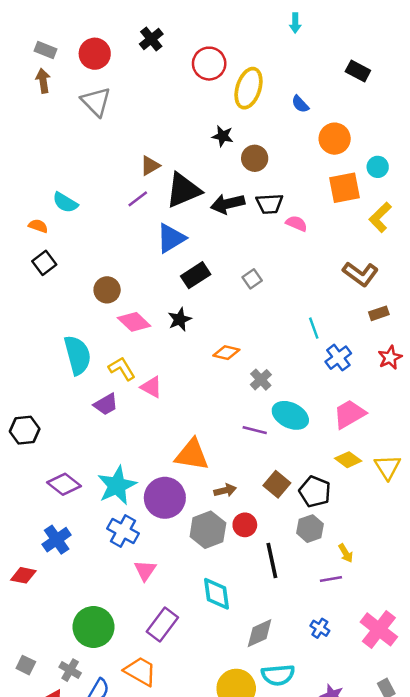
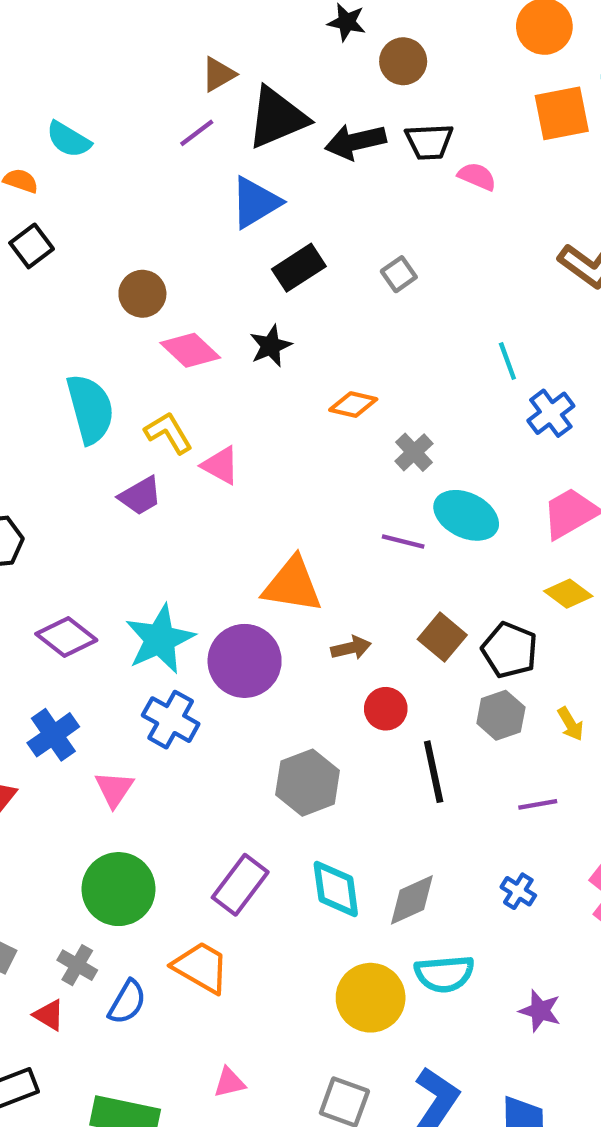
gray hexagon: (208, 530) -> (308, 783), moved
yellow arrow: (346, 553) -> (570, 724), moved
pink triangle: (145, 570) -> (114, 789), moved
cyan diamond: (217, 594) -> (336, 889), moved

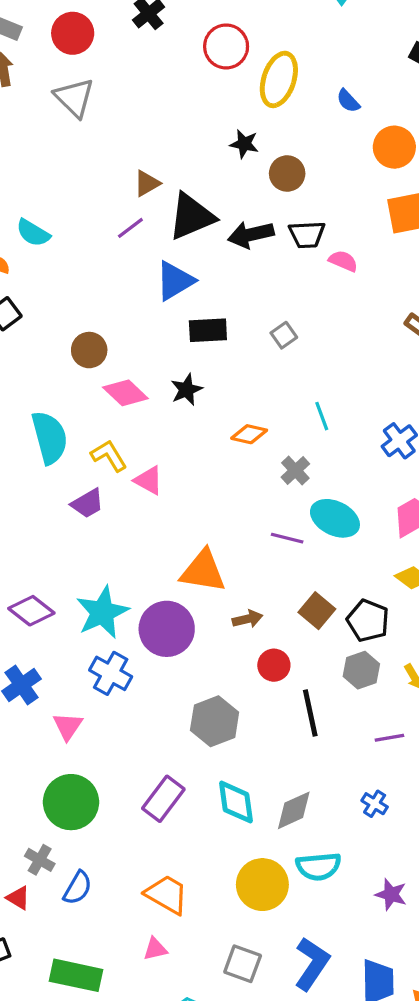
black rectangle: (299, 268) -> (208, 330), turned 30
cyan line: (507, 361) -> (322, 416), moved
orange trapezoid: (201, 967) -> (167, 894), moved

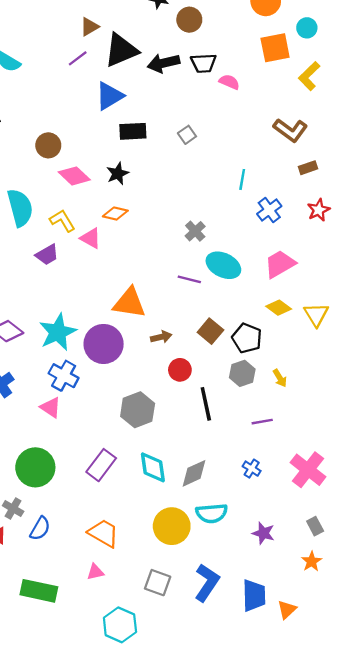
cyan line: (322, 416) -> (242, 179), moved, turned 30
orange diamond: (249, 434) -> (115, 214), moved
pink triangle: (68, 726) -> (51, 407), moved, turned -30

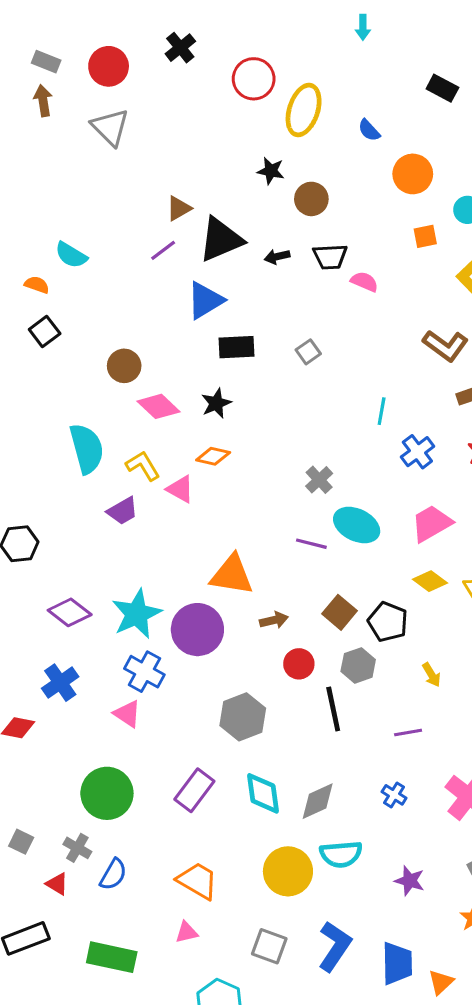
orange square: (275, 48) -> (425, 236), size x0.6
black arrow: (163, 63) -> (277, 257), size x0.6
gray hexagon: (242, 373) -> (358, 665), moved

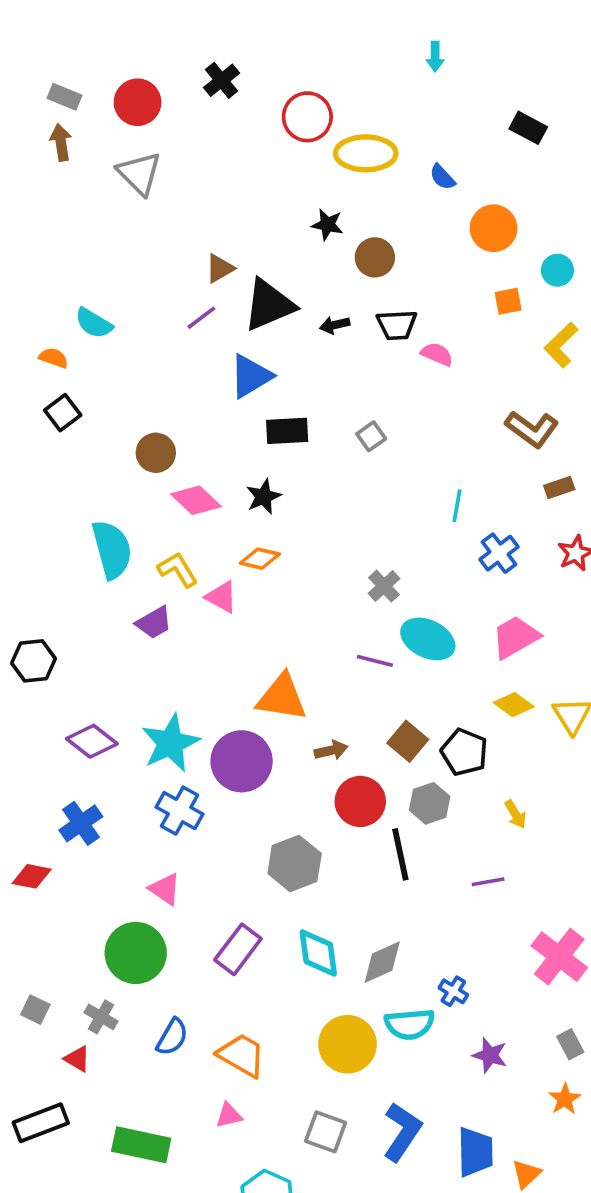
yellow ellipse: (304, 110) -> (366, 153), turned 72
red circle: (299, 664) -> (360, 801), size x1.4
pink triangle: (127, 714) -> (165, 889), moved
blue cross: (394, 795) -> (453, 991), moved
blue semicircle: (113, 874) -> (172, 1037), moved

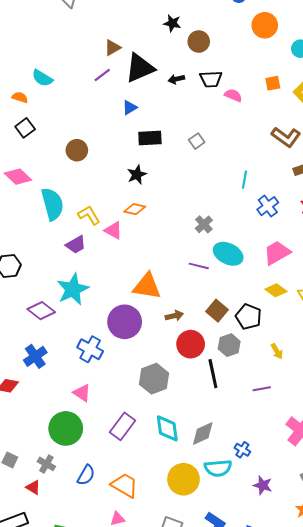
orange square: (508, 301) -> (273, 83), moved
blue triangle: (251, 376) -> (130, 108), size x0.6
pink diamond: (196, 500) -> (18, 177), moved
cyan star: (170, 743) -> (73, 289), moved

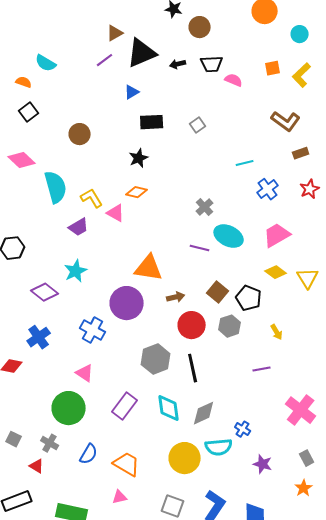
cyan line: (244, 180) -> (245, 163), turned 66
cyan star: (73, 289) -> (76, 271), size x0.7
black line: (213, 374) -> (193, 368), moved

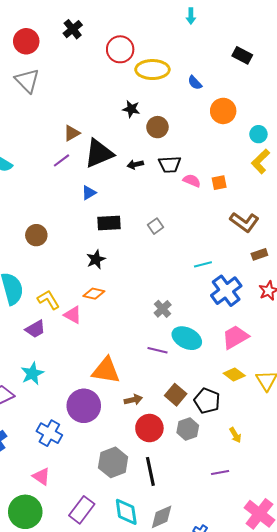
orange square: (273, 68) -> (219, 183), moved
yellow L-shape: (302, 75) -> (260, 161), moved
blue cross: (268, 189) -> (226, 291), size x1.4

